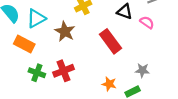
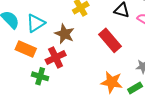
red cross: (63, 71) -> (56, 57), moved
orange star: (109, 84) -> (112, 82), size x1.5

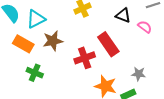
brown star: (65, 34) -> (53, 41), moved, turned 30
red cross: (56, 57) -> (85, 58), moved

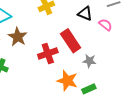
brown star: (53, 41) -> (18, 37), turned -30
gray star: (139, 74) -> (89, 61), moved

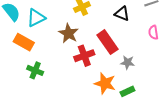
pink semicircle: (105, 25) -> (153, 32), moved, turned -136
brown star: (18, 37) -> (69, 33), moved

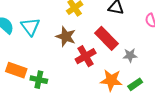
cyan triangle: (36, 18) -> (30, 27), turned -30
orange rectangle: (24, 42) -> (16, 70), moved

